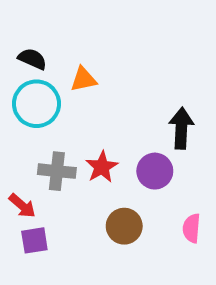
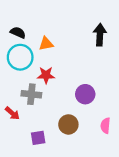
black arrow: (181, 128) -> (100, 35), moved
red star: (102, 167) -> (46, 75), moved, turned 30
purple square: (34, 240) -> (38, 138), moved

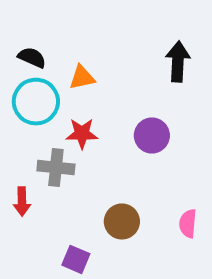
purple circle: (85, 94) -> (152, 136), moved
red arrow: (12, 113) -> (22, 201), turned 48
purple square: (38, 138) -> (76, 259), moved, turned 32

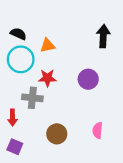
brown circle: (122, 221) -> (57, 134), moved
pink semicircle: (188, 223) -> (98, 130), moved
purple square: (76, 259) -> (15, 147), moved

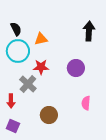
black semicircle: (18, 34) -> (16, 29), turned 40
gray cross: (32, 98) -> (28, 84), turned 36
pink semicircle: (98, 130) -> (86, 103), moved

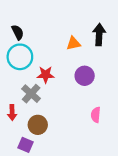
orange triangle: (41, 39) -> (73, 43), moved
brown circle: (49, 115) -> (38, 125), moved
purple square: (13, 126) -> (25, 145), moved

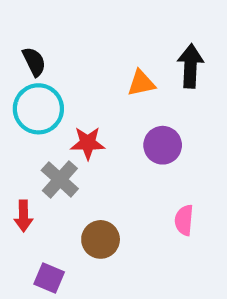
brown circle: (38, 125) -> (101, 239), moved

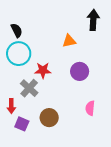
black arrow: (190, 66) -> (93, 20), moved
purple square: (49, 278) -> (22, 124), moved

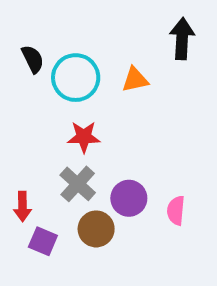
cyan circle: (19, 54) -> (76, 78), moved
purple circle: (80, 71) -> (129, 198), moved
gray cross: (29, 88) -> (78, 184), moved

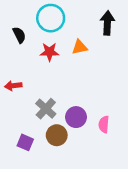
cyan circle: (76, 78) -> (51, 18), moved
red star: (84, 137) -> (49, 52), moved
red arrow: (22, 206) -> (13, 86), moved, turned 84

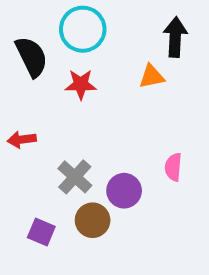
black semicircle: (19, 35) -> (32, 57), size x1.5
orange triangle: (80, 47) -> (152, 76), moved
pink semicircle: (104, 124) -> (173, 167), moved

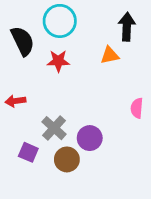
pink semicircle: (173, 167) -> (137, 108), moved
purple square: (41, 232) -> (28, 152), moved

